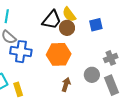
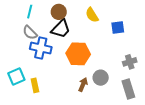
black trapezoid: (52, 20) -> (61, 29), moved
brown circle: (67, 28) -> (59, 12), moved
gray circle: (92, 75) -> (101, 78), moved

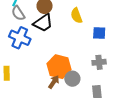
gray semicircle: (30, 33) -> (18, 13), moved
orange hexagon: (78, 54) -> (59, 67), moved
gray cross: (130, 62) -> (99, 62), moved

